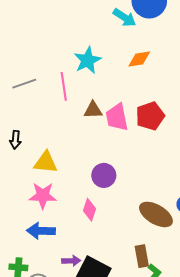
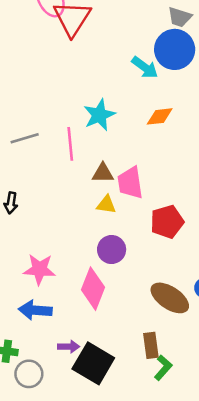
red pentagon: (150, 116) -> (167, 222), moved
yellow triangle: (46, 162) -> (106, 205), moved, size x0.7
pink diamond: (90, 210) -> (93, 289), size x1.6

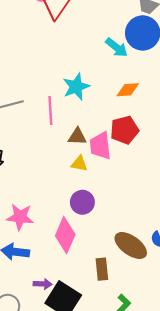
red pentagon: (167, 222) -> (124, 130), moved
brown rectangle: (151, 345) -> (102, 269), moved

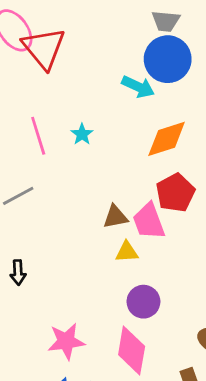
cyan star: (76, 87) -> (82, 134), moved, size x0.6
orange diamond: (128, 90) -> (167, 139), size x1.4
pink line: (50, 111) -> (38, 136), moved

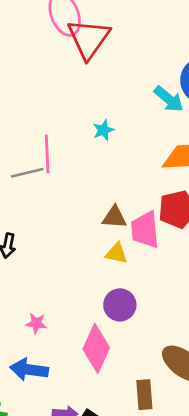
pink line: (38, 136) -> (47, 154), moved
pink star: (66, 341) -> (36, 323), size x0.6

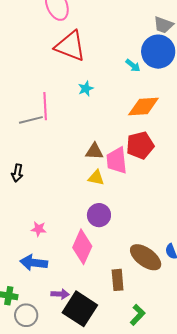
red triangle: (89, 39) -> (70, 46), moved, turned -44
cyan arrow: (169, 99) -> (133, 65), size x0.7

